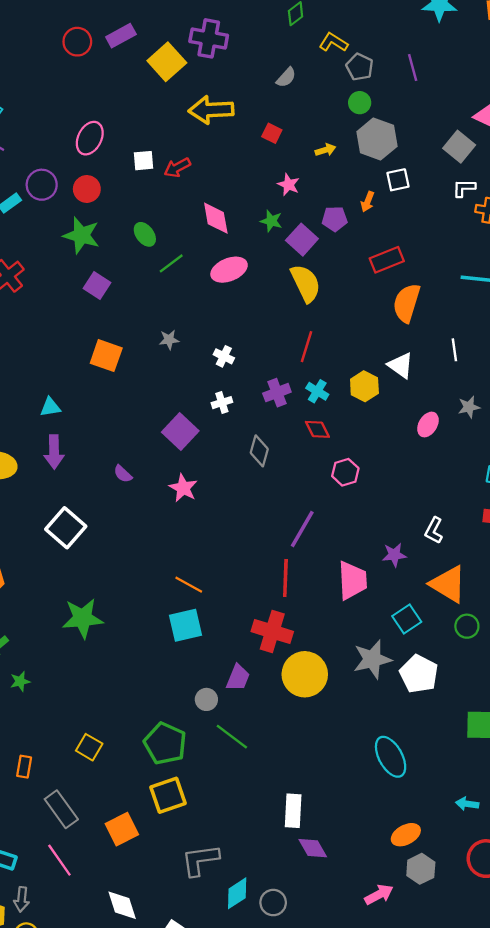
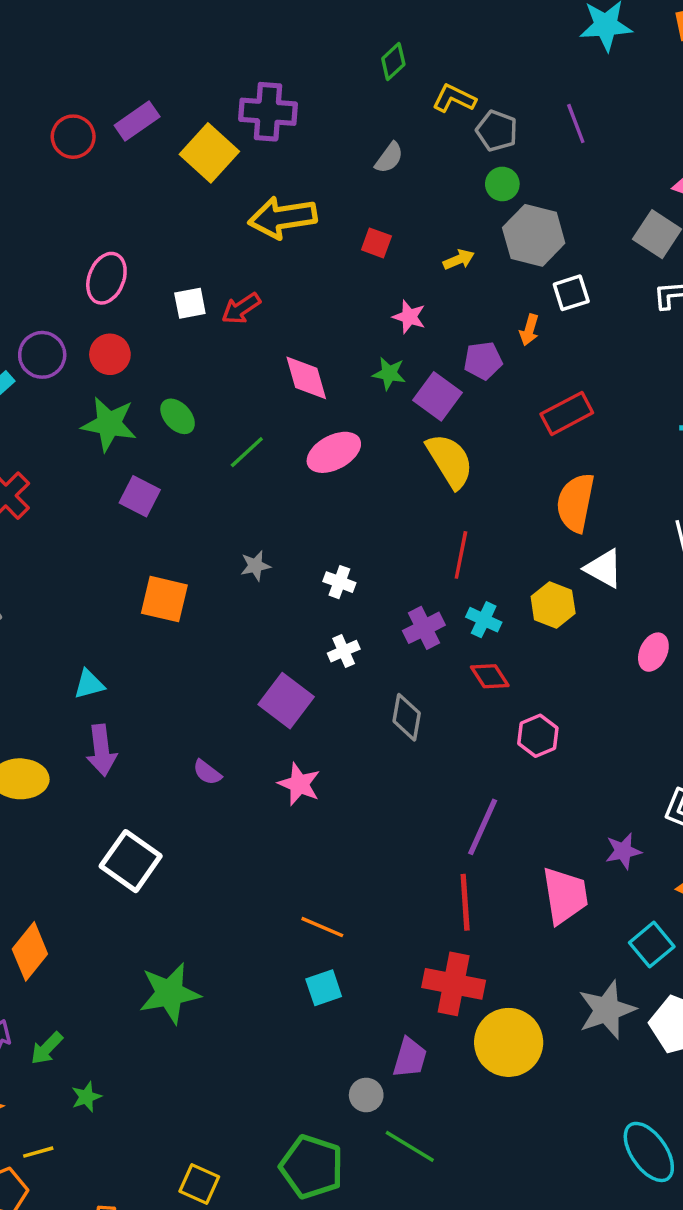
green ellipse: (145, 234) -> (178, 416), moved
orange semicircle: (407, 303) -> (576, 503), moved
cyan square: (185, 625) -> (324, 988), size x0.7

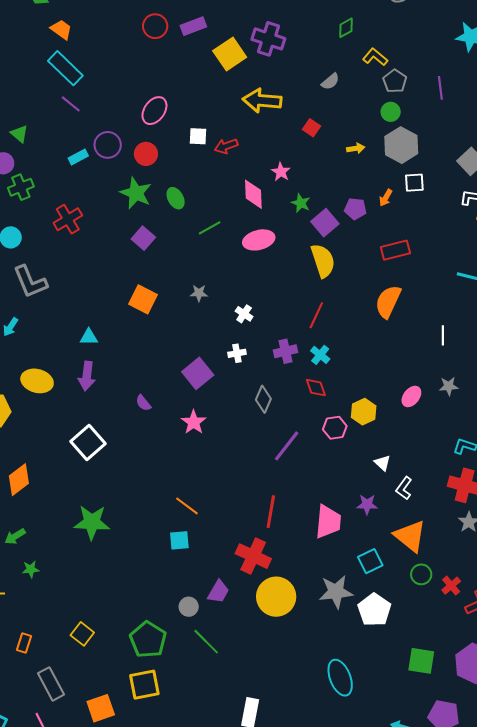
pink star: (409, 317) -> (281, 172), moved
white triangle: (604, 568) -> (382, 463), moved, size x0.7
yellow hexagon: (553, 605) -> (364, 412), moved
purple line: (483, 827) -> (287, 446), moved

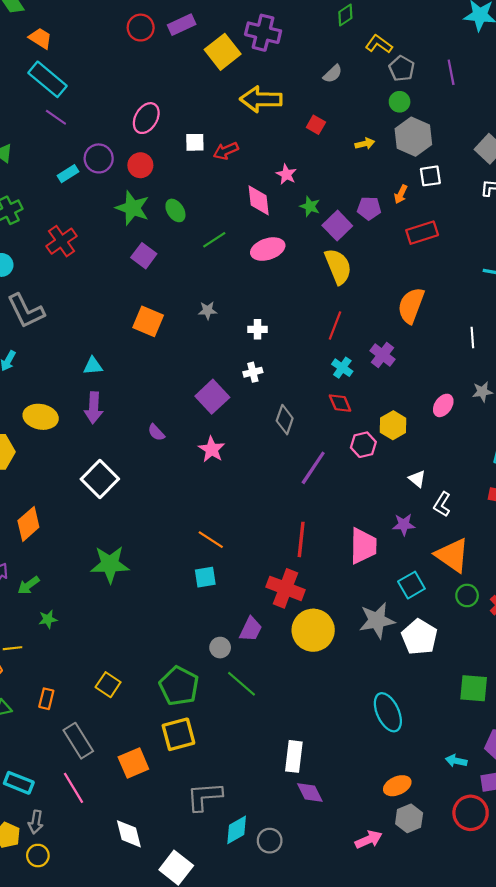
red rectangle: (395, 250) -> (422, 233), moved
white cross: (244, 314) -> (258, 329), turned -30
purple cross: (285, 351) -> (383, 355), moved, turned -35

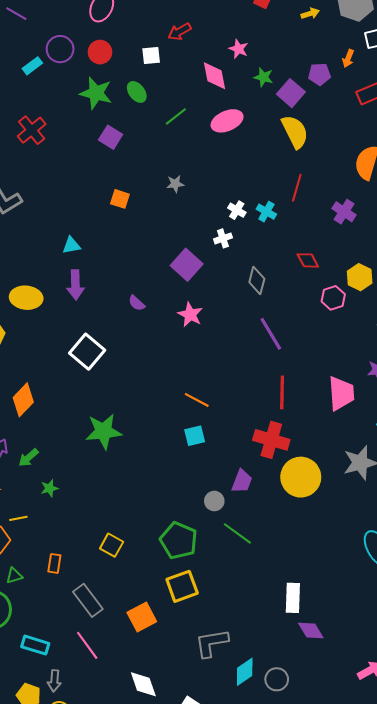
white square: (195, 142) -> (151, 56), moved
orange square: (148, 321) -> (120, 199), size x0.7
white cross: (258, 329) -> (237, 210), moved, turned 36
cyan cross: (342, 368) -> (266, 212), moved
purple line: (313, 468) -> (271, 334), moved, turned -60

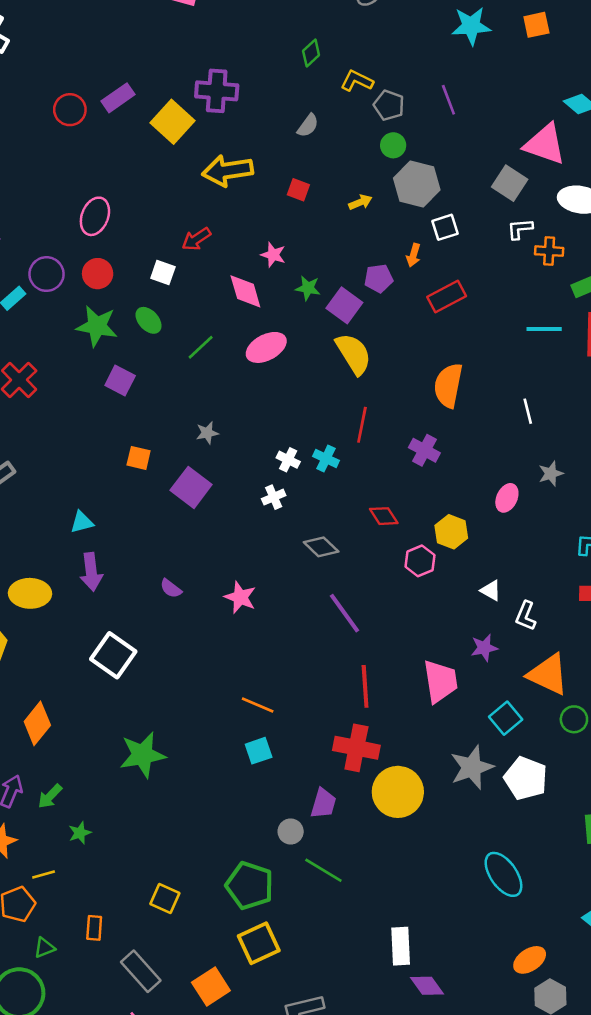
white square: (151, 56) -> (163, 272), turned 30
purple square: (187, 265) -> (191, 487), moved
gray diamond: (257, 280) -> (321, 547), turned -56

